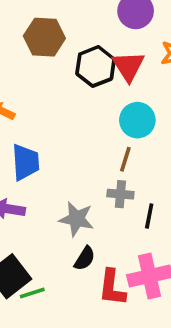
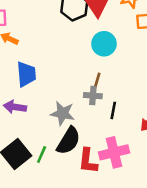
brown line: (125, 159) -> (97, 81), moved
black semicircle: (85, 258) -> (69, 141), size x1.6
green line: (32, 293) -> (42, 154), moved, turned -48

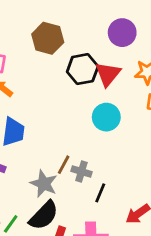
brown line: (97, 81) -> (64, 165), moved

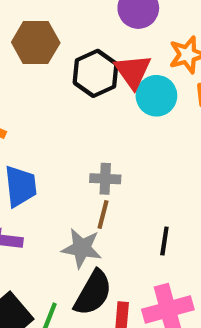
cyan circle: (106, 117) -> (156, 96), moved
gray cross: (81, 171) -> (105, 179), moved

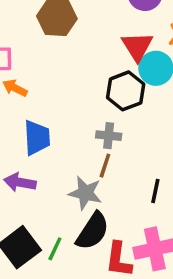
black hexagon: (95, 73) -> (126, 91), moved

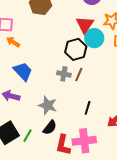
blue trapezoid: (37, 138) -> (23, 71), turned -45
brown line: (105, 166) -> (79, 75), moved
black semicircle: (93, 231) -> (50, 127), size x0.7

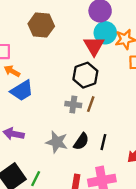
cyan circle: (94, 38) -> (105, 33), moved
blue trapezoid: (23, 71) -> (22, 91), moved, turned 105
black semicircle: (50, 127) -> (81, 141), moved

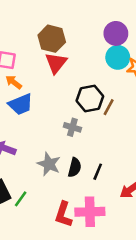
red triangle: (94, 46) -> (56, 63), moved
brown line: (91, 104) -> (109, 107), moved
black semicircle: (81, 141) -> (75, 167), turned -30

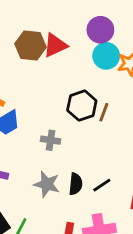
red triangle: (56, 63) -> (55, 45), moved, turned 35
gray cross: (72, 127) -> (51, 140), moved
black line: (98, 172) -> (102, 185), turned 42

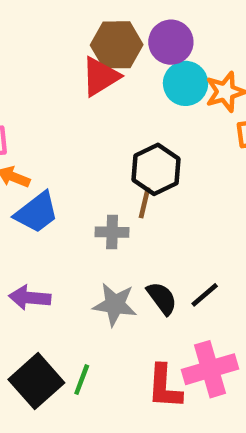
brown hexagon: (30, 45) -> (117, 45), moved
brown line: (104, 112) -> (145, 203), moved
black semicircle: (76, 184) -> (162, 298), turned -35

